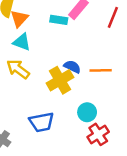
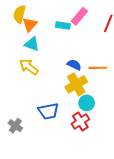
yellow cross: (60, 80) -> (76, 84), moved
red cross: (98, 134) -> (80, 122), moved

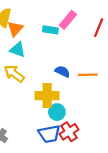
yellow cross: (76, 84) -> (47, 96), moved, turned 30
cyan circle: (87, 103) -> (57, 112), moved
blue trapezoid: (48, 111) -> (49, 134), moved

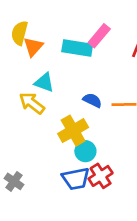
cyan rectangle: (50, 30) -> (77, 48), size x1.5
cyan triangle: (17, 50) -> (44, 82), moved
yellow cross: (47, 96) -> (73, 131), turned -30

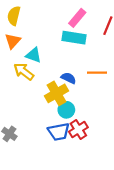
orange triangle: (33, 47) -> (13, 41), moved
cyan rectangle: (77, 48) -> (74, 38), moved
blue semicircle: (92, 100) -> (69, 78), moved

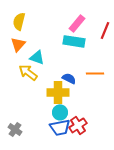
yellow cross: (56, 93) -> (58, 92), turned 30
cyan circle: (66, 110) -> (60, 112), moved

